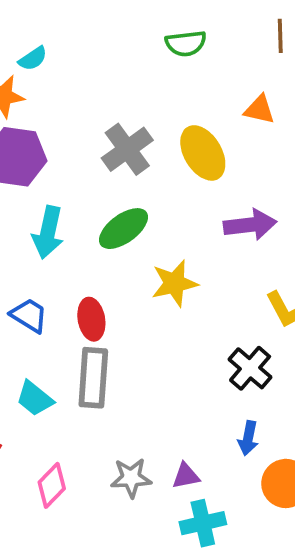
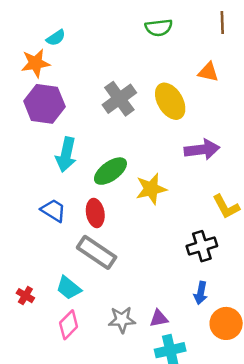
green ellipse: (123, 229) -> (110, 171), moved
black cross: (250, 368) -> (202, 246), turned 32
gray rectangle: (93, 378) -> (97, 252), turned -60
cyan trapezoid: (35, 398) -> (69, 288), moved

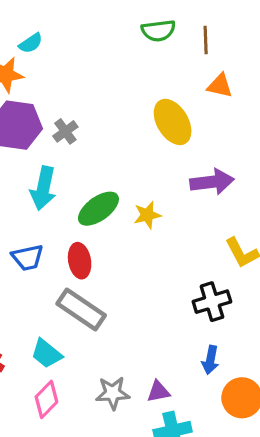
brown line: (222, 23) -> (206, 40), moved
gray cross: (119, 99) -> (65, 131), moved, size x0.6
yellow star: (151, 189) -> (147, 215), moved, size x0.7
blue trapezoid: (53, 210) -> (28, 258), turned 136

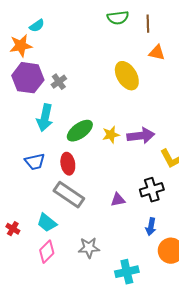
purple arrow: (212, 182) -> (141, 136), moved
purple triangle: (158, 391) -> (118, 200), moved

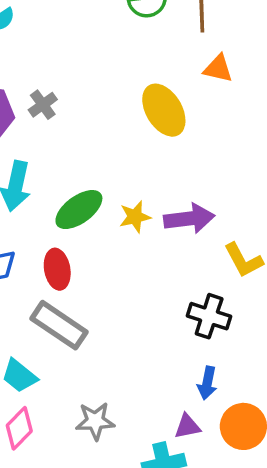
gray cross: (59, 82) -> (43, 105), moved
black cross: (152, 190) -> (209, 316), turned 35
purple triangle: (118, 200) -> (187, 426), moved

